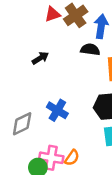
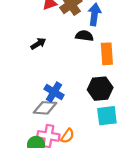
gray diamond: (22, 124) -> (45, 108), moved, turned 30

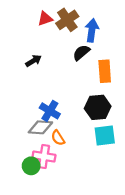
black semicircle: (84, 36) -> (81, 53), turned -48
orange semicircle: (68, 136) -> (58, 138), moved, turned 112

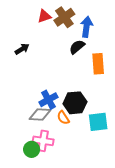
black arrow: (33, 61) -> (22, 49), moved
black hexagon: (98, 107) -> (75, 103), moved
blue cross: (50, 111) -> (48, 100), turned 30
orange semicircle: (58, 138) -> (63, 118), moved

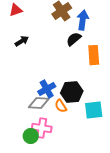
red triangle: (44, 16) -> (16, 10), moved

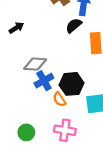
gray diamond: (39, 103) -> (35, 64), moved
pink cross: (42, 128) -> (65, 130), moved

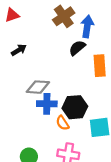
blue cross: (44, 81) -> (47, 104), turned 30

